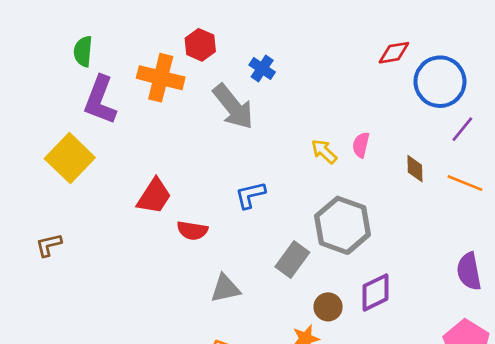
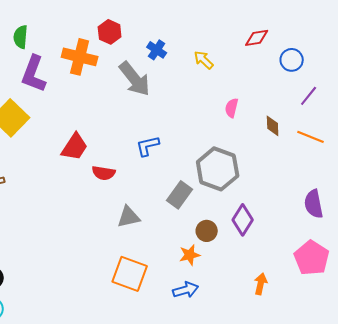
blue circle: (440, 82) -> (292, 60), size x0.6
yellow arrow: (324, 151) -> (204, 60), moved
purple diamond: (375, 292) -> (243, 220), turned -32

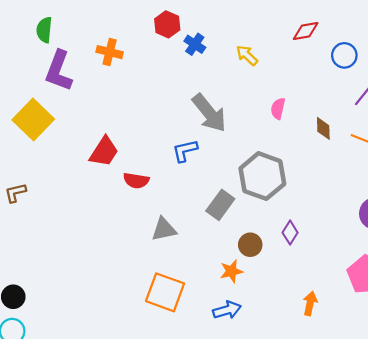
red hexagon: (110, 32) -> (167, 24), moved
orange cross: (80, 57) -> (110, 52), size x0.7
gray arrow: (135, 79) -> (209, 113), moved
purple diamond: (243, 220) -> (290, 233), size x0.7

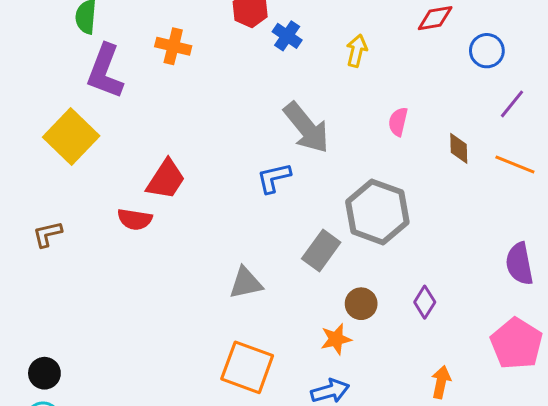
yellow arrow: (247, 55) -> (357, 51), turned 60
red semicircle: (136, 180) -> (135, 219), moved
purple diamond: (290, 233) -> (425, 302), moved

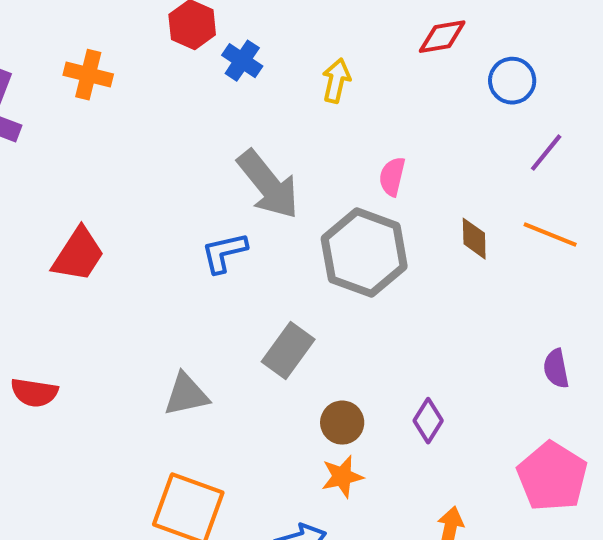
brown diamond: (459, 148) -> (474, 239), moved
gray hexagon: (377, 212) -> (364, 253), moved
red semicircle: (135, 219) -> (34, 393), moved
purple semicircle: (519, 264) -> (556, 369), size x0.7
orange star: (336, 339) -> (342, 477), moved

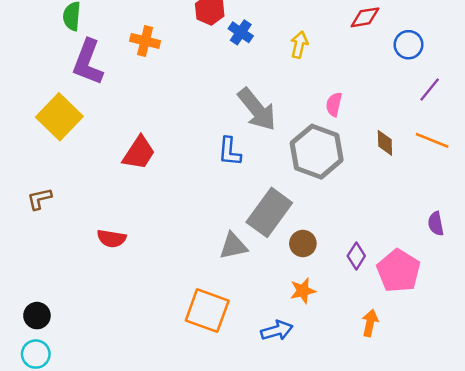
blue L-shape: (224, 253) -> (230, 152), turned -72
gray rectangle: (288, 351) -> (269, 212), size x1.4
gray triangle: (186, 395) -> (233, 246), moved
brown circle: (342, 423) -> (303, 243), moved
pink pentagon: (552, 477) -> (399, 271), moved

